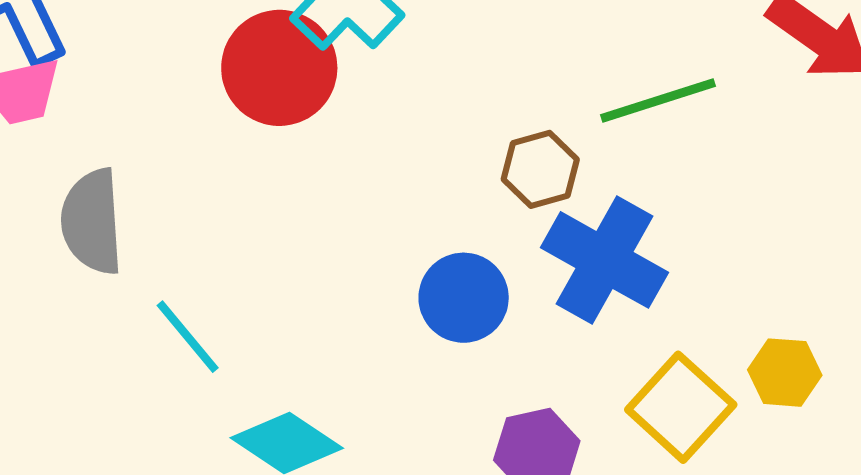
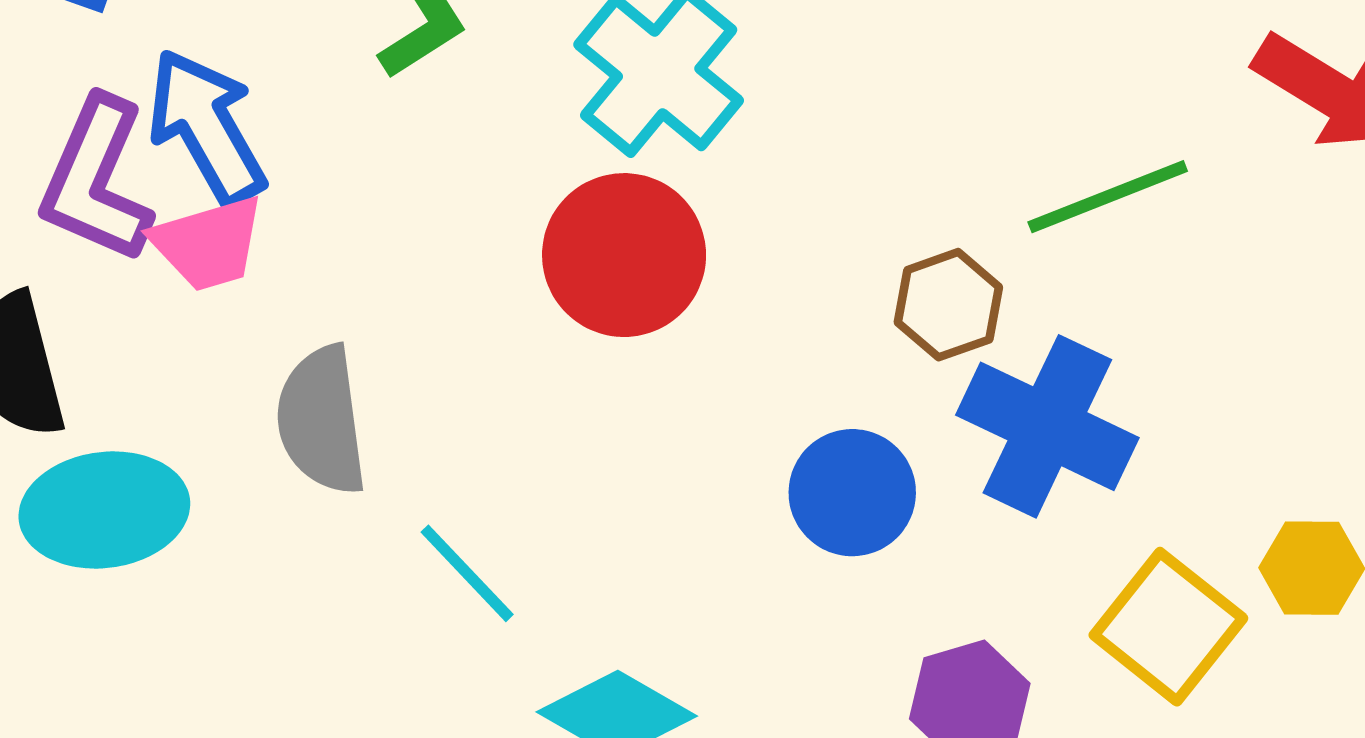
red circle: (279, 68) -> (624, 255), moved

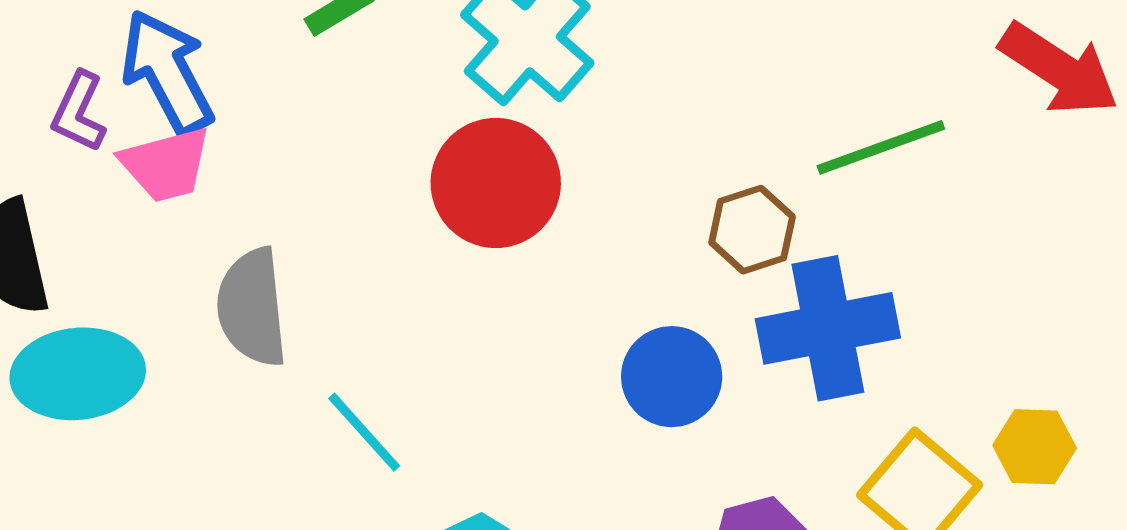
purple L-shape: (96, 180) -> (79, 112), size x0.6
blue cross: (1047, 426) -> (828, 328), turned -38

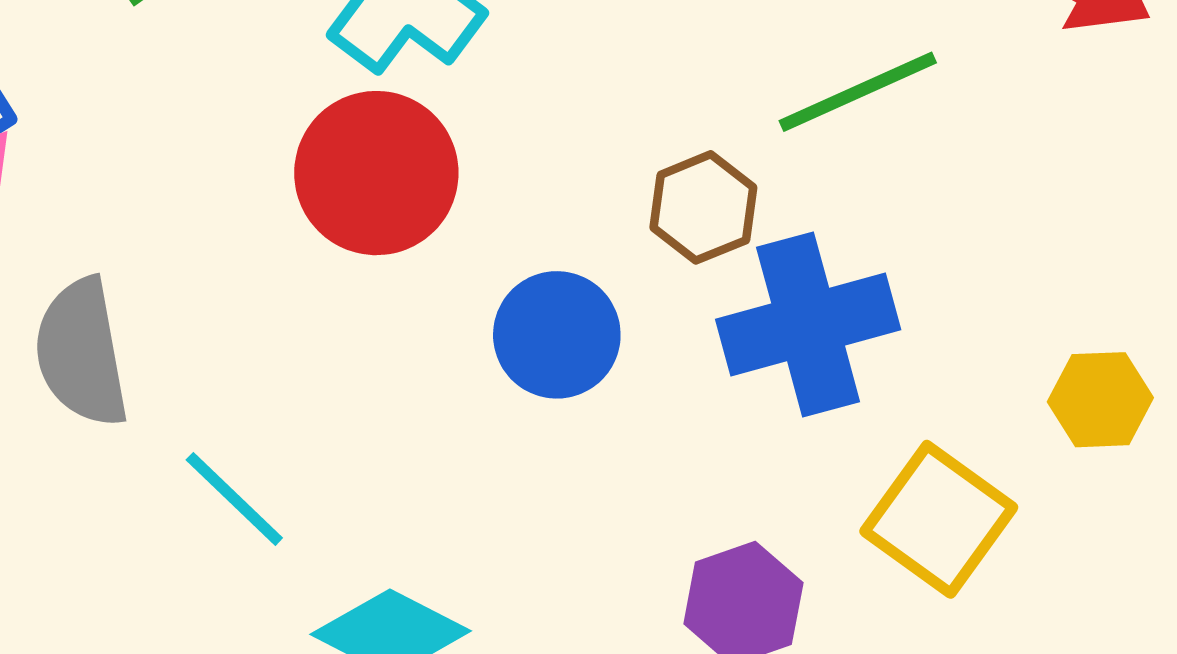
blue circle: (672, 377) -> (557, 335), moved
yellow hexagon: (1035, 447) -> (1100, 400), moved

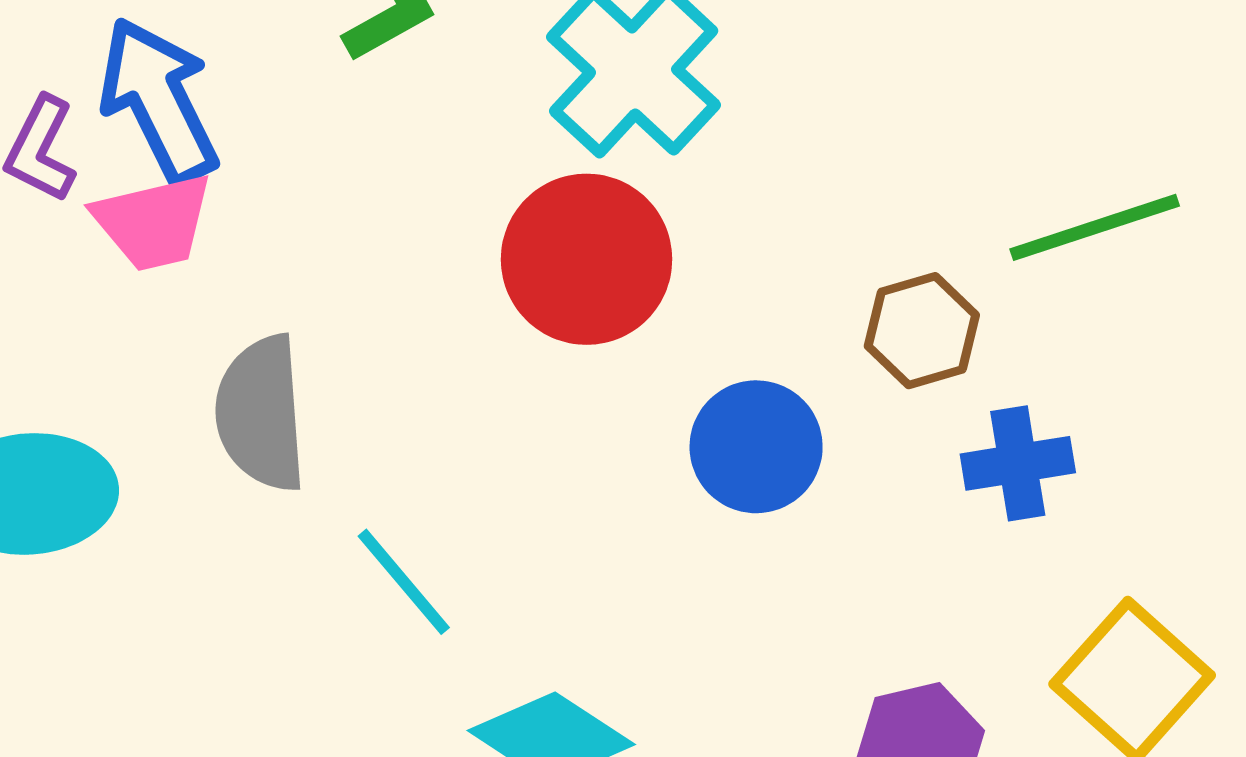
blue cross: (808, 324) -> (1018, 463), size x0.6

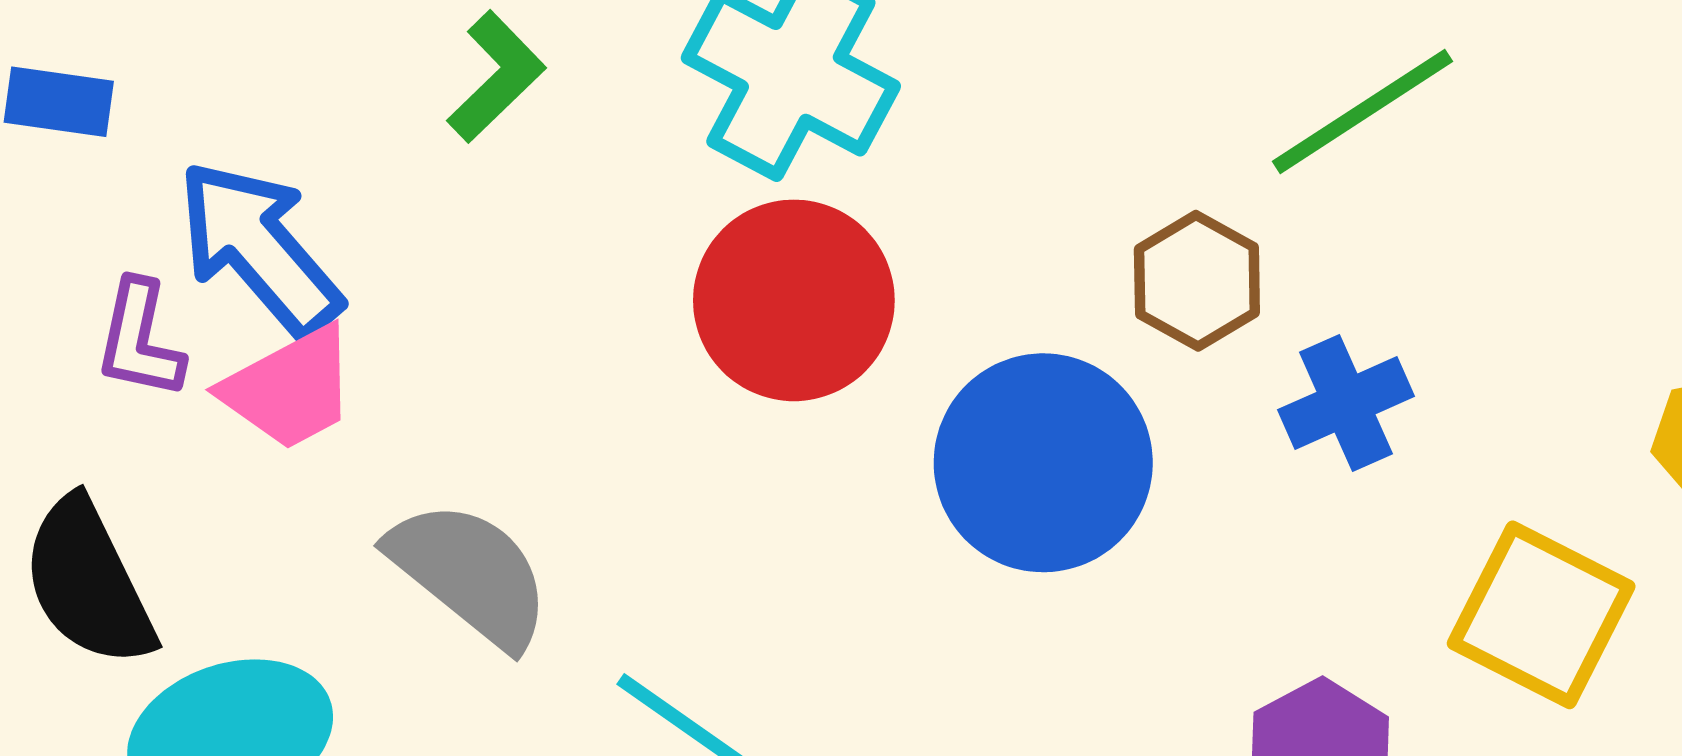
gray semicircle: (261, 413) -> (470, 574), turned 148
blue circle: (756, 447) -> (1043, 463), size x1.4

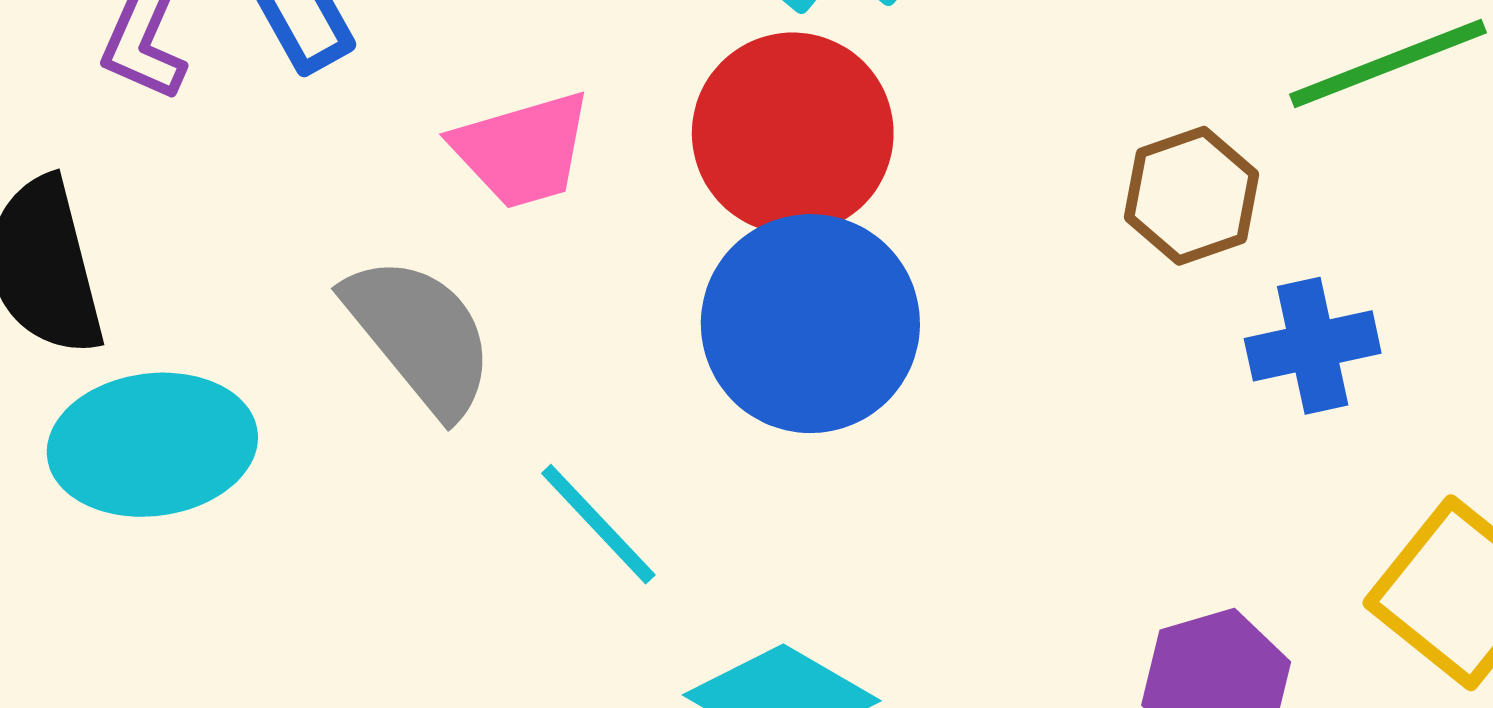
pink trapezoid: (290, 388) -> (522, 150), moved
blue circle: (1043, 463) -> (810, 324), moved

